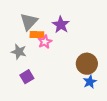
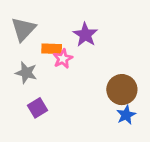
gray triangle: (29, 22) -> (23, 29), moved

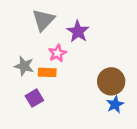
gray triangle: (23, 29) -> (43, 20), moved
orange rectangle: (52, 49) -> (47, 72), moved

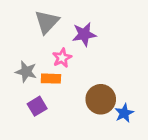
purple star: (78, 31) -> (84, 34), turned 30
brown circle: (111, 81) -> (101, 99), moved

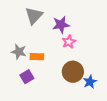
pink star: (62, 58) -> (69, 42), moved

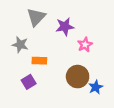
pink star: (69, 42) -> (85, 45), moved
gray star: (19, 52) -> (20, 45), moved

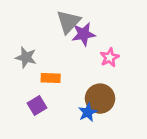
gray triangle: (36, 17) -> (68, 22), moved
blue star: (96, 87) -> (88, 112), moved

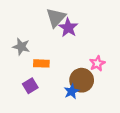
purple star: (84, 34) -> (68, 28), turned -30
pink star: (110, 57) -> (97, 63), moved

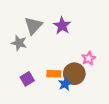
gray triangle: (56, 18) -> (33, 26), moved
orange rectangle: (41, 63) -> (54, 74), moved

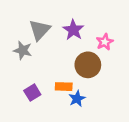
pink star: (89, 58) -> (105, 42), moved
brown circle: (74, 74) -> (88, 65), moved

